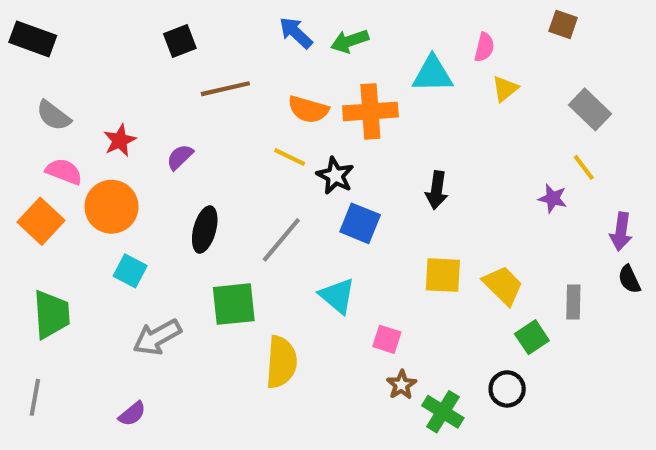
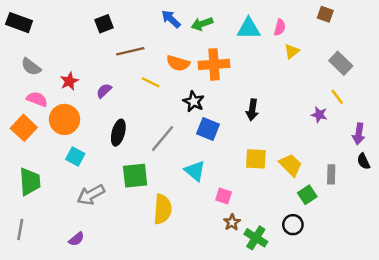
cyan triangle: (433, 74) -> (249, 29), moved
yellow line: (290, 157) -> (151, 82), moved

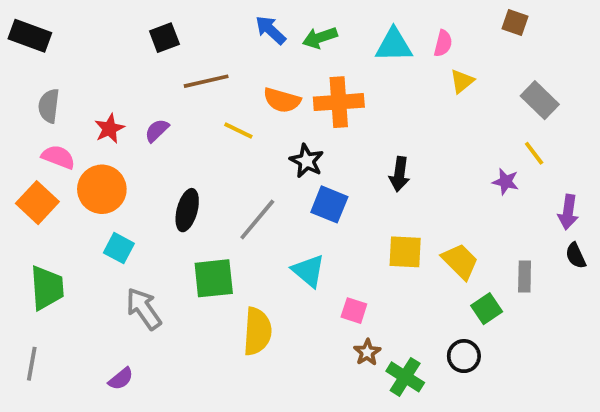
gray semicircle: (31, 67) -> (49, 106), turned 60
purple semicircle: (104, 91) -> (157, 131), moved
gray arrow: (91, 195) -> (144, 309), turned 84

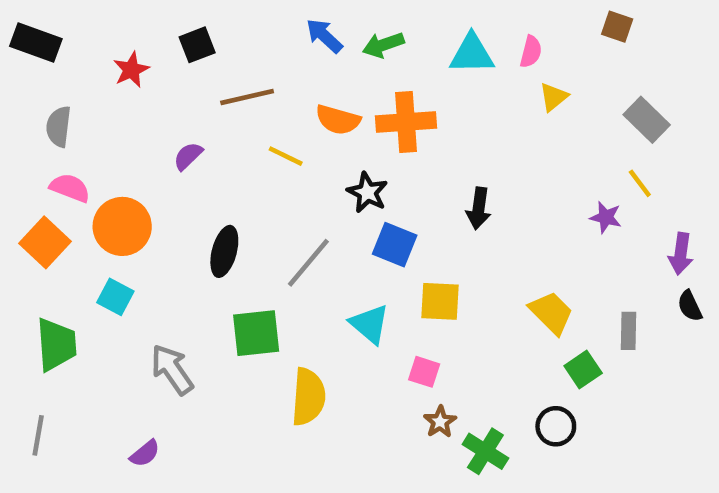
red star: (109, 129) -> (131, 70), moved
cyan square: (119, 248) -> (115, 297), moved
yellow square: (405, 252) -> (440, 301), moved

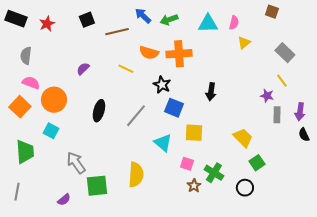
red star: (131, 70) -> (47, 24), moved
brown line: (247, 97) -> (117, 32), moved
gray rectangle: (628, 331) -> (277, 115), moved
green square: (256, 333) -> (97, 186), moved
green cross: (485, 451) -> (214, 173), moved

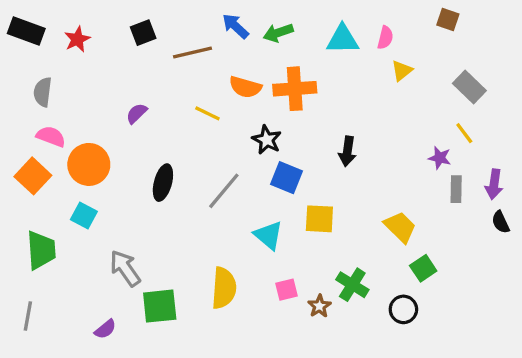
pink square: (187, 164) -> (286, 290), moved, turned -32

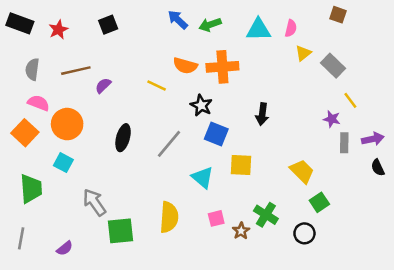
brown line: (193, 52) -> (76, 71), moved
gray rectangle: (469, 87) -> (333, 66), moved
purple arrow: (494, 184) -> (373, 139), turned -110
purple semicircle: (105, 329) -> (65, 248), moved

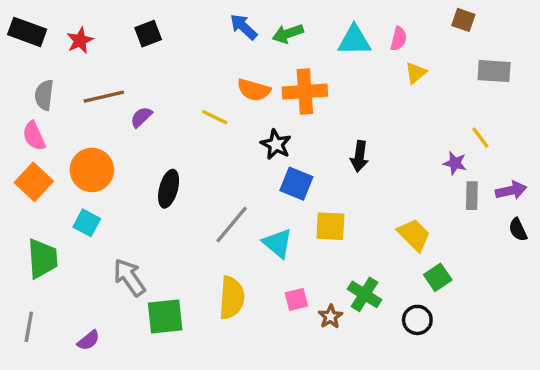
gray rectangle: (333, 66) -> (494, 71), moved, turned -40
pink semicircle: (39, 103) -> (34, 136), moved, turned -135
gray line: (169, 144) -> (232, 224), moved

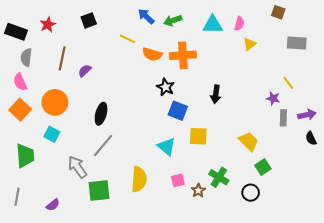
black rectangle: (27, 32) -> (16, 32), moved
brown line: (104, 97) -> (62, 58), turned -65
yellow line: (215, 117) -> (128, 39), moved
gray line: (232, 224) -> (103, 145), moved

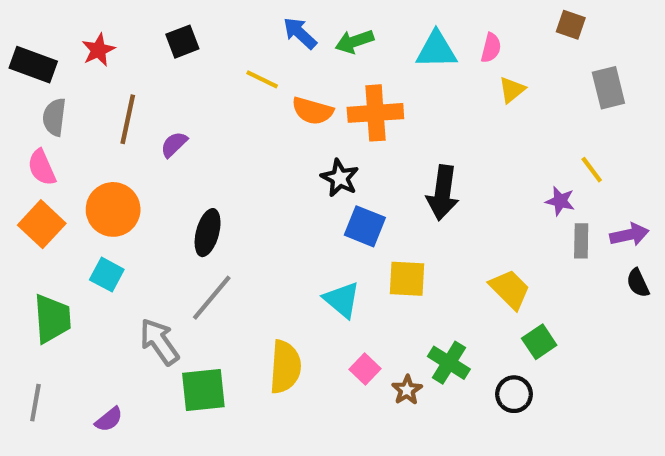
gray rectangle: (297, 43) -> (608, 88), turned 72
black arrow: (216, 94) -> (443, 193), size x1.4
pink square: (178, 180) -> (365, 369), turned -32

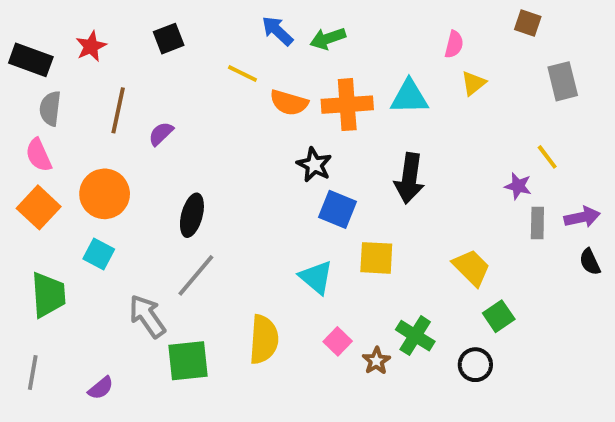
cyan triangle: (436, 50) -> (409, 97), moved

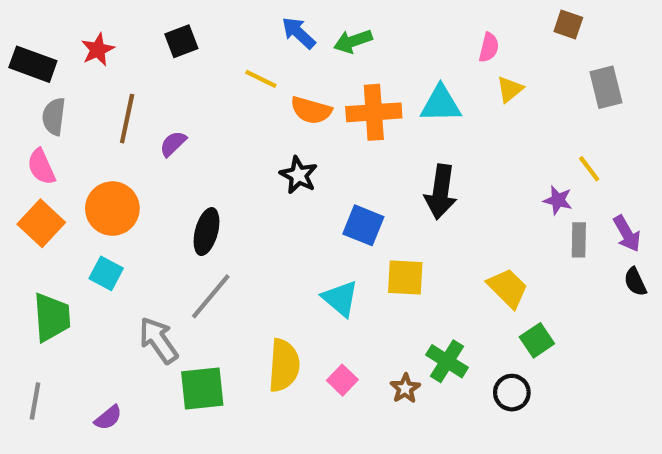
black star: (314, 165) -> (299, 175), moved
purple arrow: (582, 217) -> (627, 234), turned 72
pink square: (338, 341) -> (342, 380), moved

